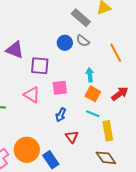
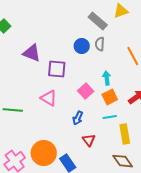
gray semicircle: (83, 41) -> (100, 44), turned 56
pink square: (60, 88) -> (86, 91), moved, turned -35
orange square: (93, 94) -> (110, 97), turned 35
cyan line: (93, 114) -> (110, 117), turned -32

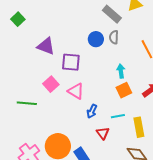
pink square: (86, 91) -> (51, 84), moved
pink triangle: (49, 98) -> (76, 91), moved
cyan line: (110, 117) -> (118, 116), moved

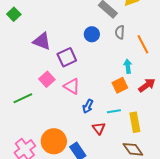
gray semicircle: (114, 37) -> (120, 32), moved
purple square: (71, 62) -> (67, 57), turned -30
cyan arrow: (121, 71) -> (128, 66), moved
green line: (27, 103) -> (23, 98), turned -30

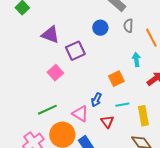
orange square: (120, 85) -> (116, 79), moved
pink triangle: (72, 86) -> (80, 114), moved
green line: (23, 98) -> (47, 110), moved

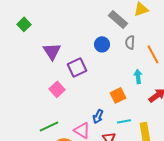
purple triangle: (50, 35) -> (52, 51), turned 36

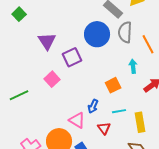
gray semicircle: (130, 42) -> (125, 32), size x1.5
blue circle: (102, 44) -> (97, 34), size x1.6
green line: (49, 126) -> (19, 95), moved

